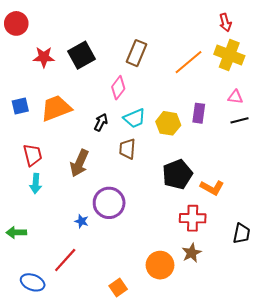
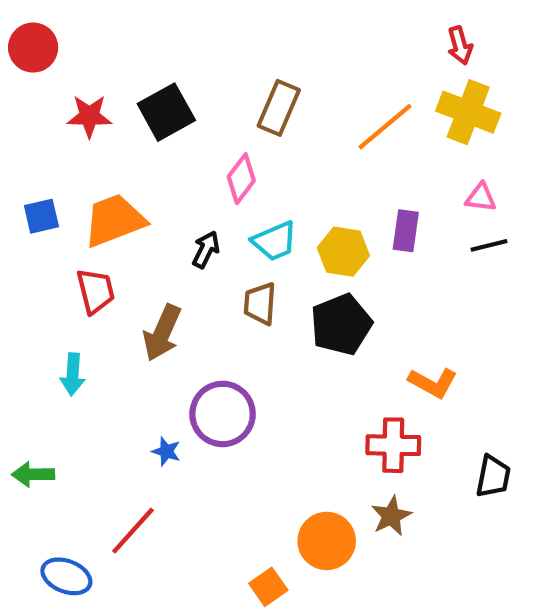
red trapezoid: (33, 155) -> (96, 291), moved
black pentagon: (177, 174) -> (341, 324), moved
orange square: (118, 288) -> (268, 587), moved

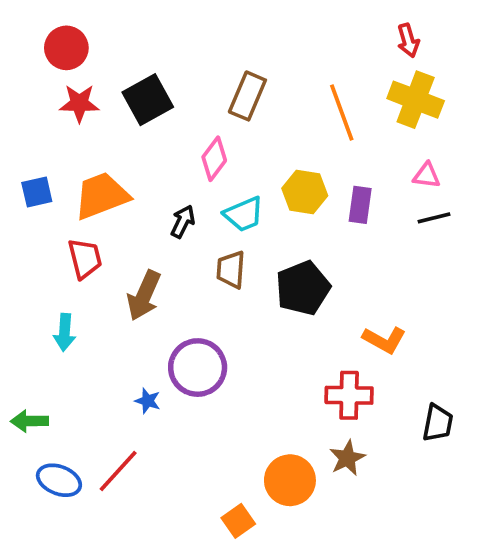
red circle: (33, 48) -> (66, 48), moved
orange line: (385, 127) -> (342, 113), turned -70
yellow hexagon: (343, 252) -> (305, 192), moved
blue ellipse: (66, 576) -> (59, 480), moved

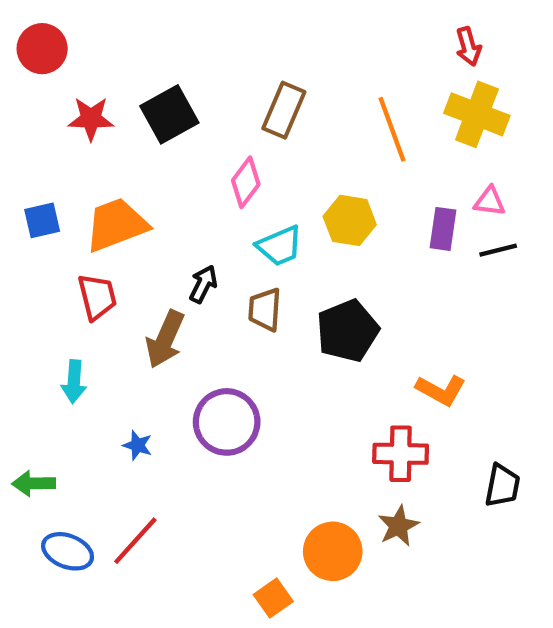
red circle: (66, 48) -> (42, 49), moved
purple rectangle: (360, 205) -> (443, 229), moved
black arrow: (183, 222) -> (203, 284), moved
blue star: (148, 401) -> (138, 445), moved

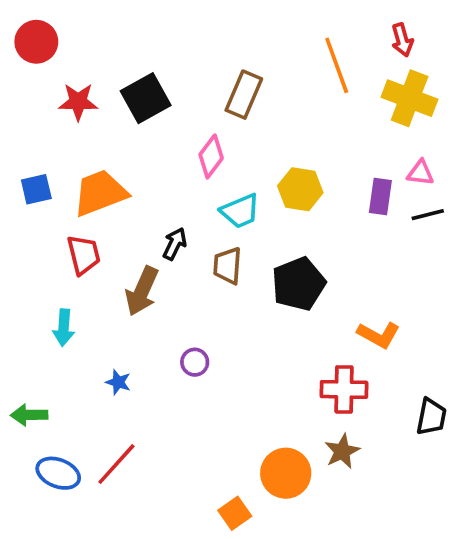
orange line: (392, 129) -> (337, 65), moved
purple circle: (227, 422) -> (195, 362), size x0.5

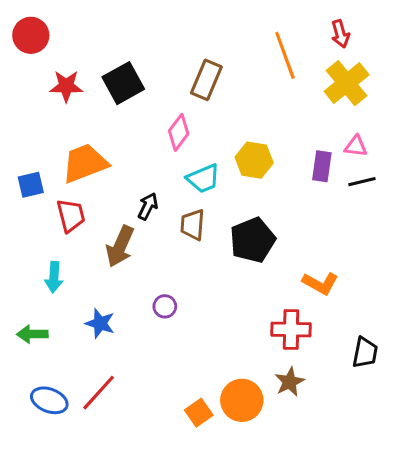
yellow cross: (410, 98) -> (347, 83), turned 30
blue square: (36, 189) -> (31, 185), moved
blue star: (118, 382) -> (100, 323), size x1.4
green arrow: (29, 415) -> (32, 334), moved
orange square: (235, 513) -> (199, 413), moved

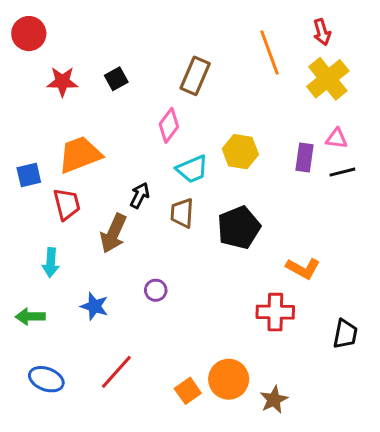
black square: (123, 83) -> (116, 79), size x0.6
brown star: (290, 382) -> (274, 400), moved
red line: (99, 393) -> (116, 372), moved

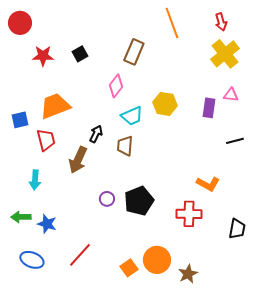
orange line: (269, 52) -> (172, 23), moved
black line: (342, 172) -> (235, 141), moved
black pentagon: (239, 228) -> (139, 201), moved
blue star: (94, 306) -> (47, 224), moved

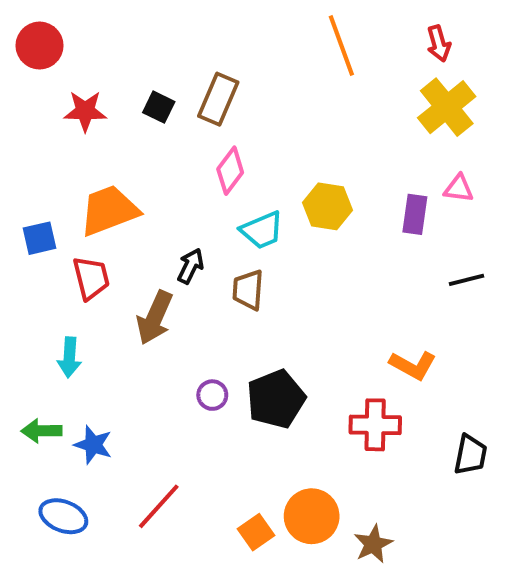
brown rectangle: (134, 52) -> (218, 99), moved
black square: (80, 54) -> (159, 107), turned -35

